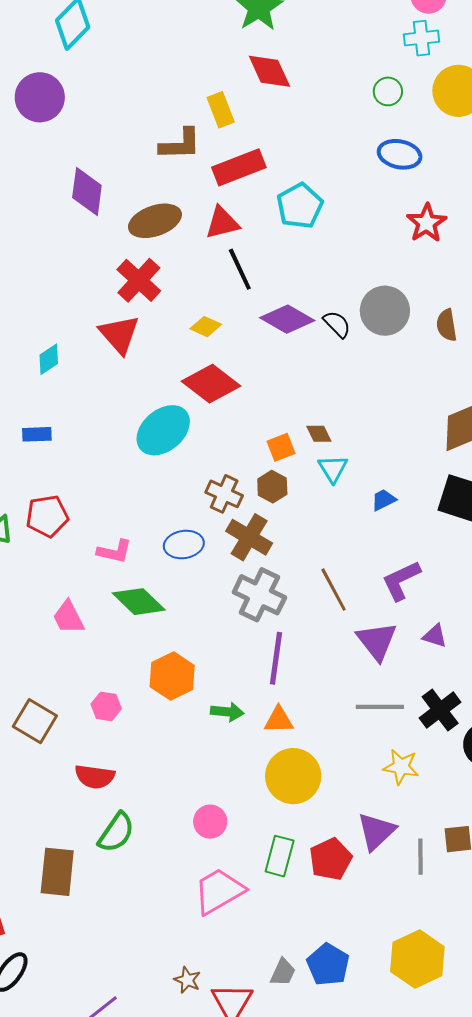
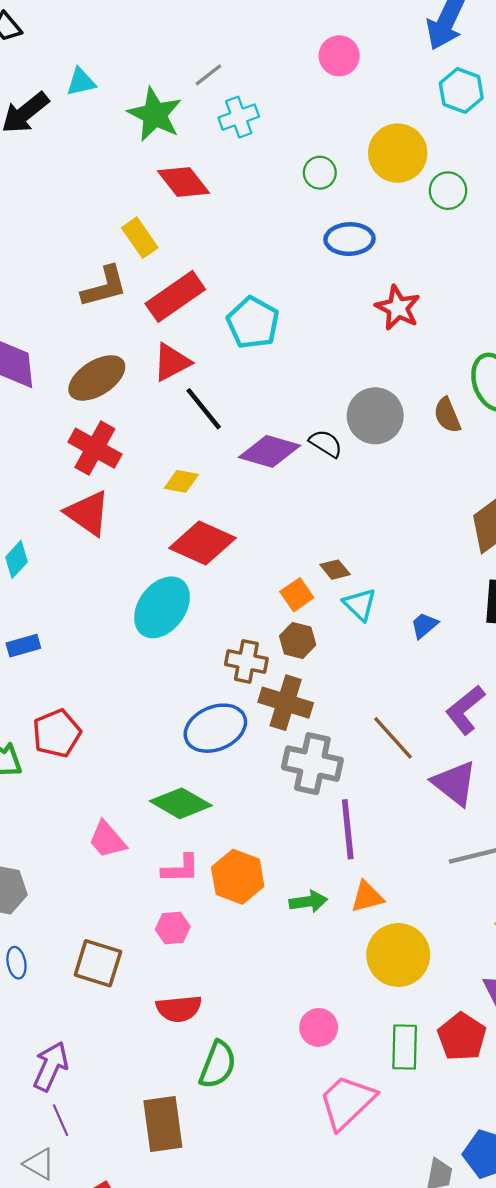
cyan cross: (421, 38) -> (239, 117), moved
blue ellipse: (184, 545) -> (215, 728), size x1.4
pink L-shape: (115, 551) -> (181, 869), moved

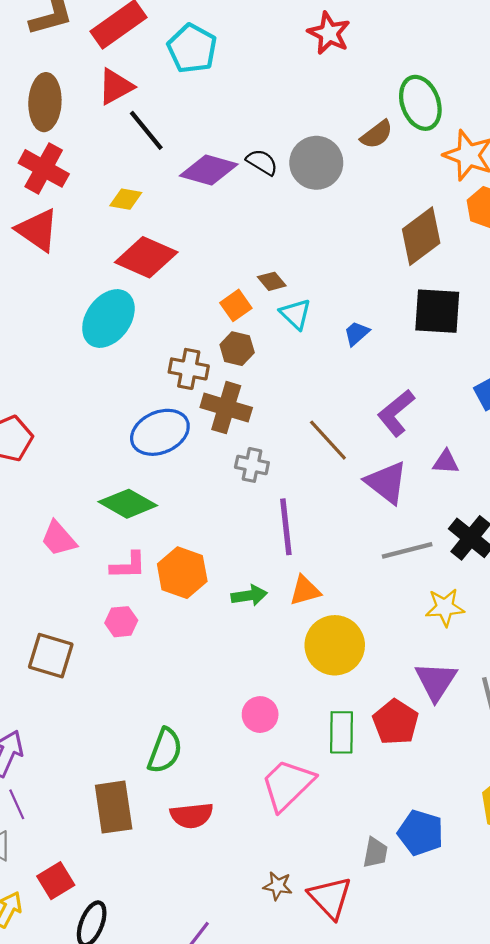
brown ellipse: (97, 378) -> (45, 102), turned -54
brown semicircle: (447, 415) -> (377, 134), turned -104
gray circle: (375, 416) -> (316, 163), moved
gray cross: (312, 764) -> (252, 465), size x0.6
red semicircle: (179, 1009) -> (192, 815), moved

